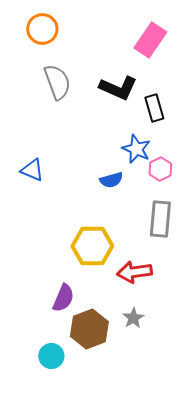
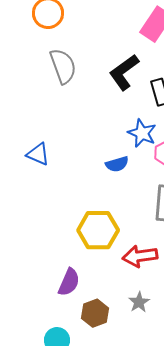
black L-shape: (118, 88) -> (124, 72), turned 120
brown hexagon: (89, 329) -> (95, 313), size x0.7

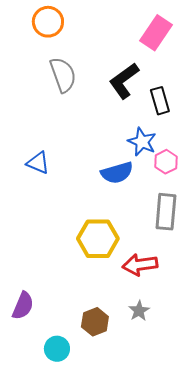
blue semicircle: (117, 164) -> (117, 173), size x1.4
purple semicircle: (69, 282) -> (23, 306), moved

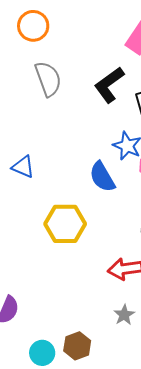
blue semicircle: (117, 173) -> (102, 177), turned 76
yellow hexagon: (98, 239) -> (65, 224), moved
brown hexagon: (95, 322) -> (77, 346), moved

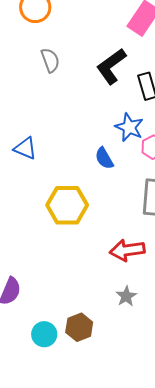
gray semicircle: (48, 79) -> (50, 60), size x0.7
blue semicircle: (102, 177) -> (104, 158), size x0.7

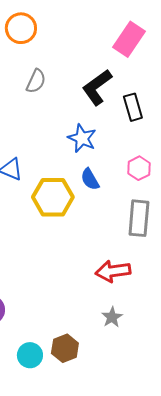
gray semicircle: (50, 60) -> (36, 81), turned 45
blue star: (129, 127) -> (82, 138), moved
yellow hexagon: (67, 205) -> (53, 197), moved

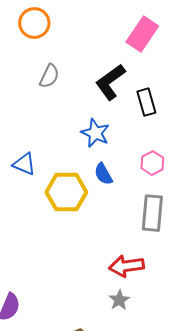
gray star: (112, 317) -> (119, 300), moved

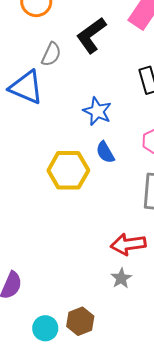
black L-shape: (110, 82) -> (91, 35), moved
blue triangle: (24, 164) -> (26, 87), moved, size x1.5

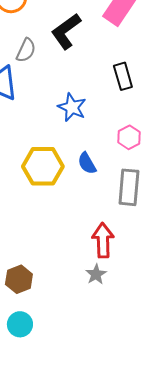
blue semicircle: (105, 152) -> (87, 163), moved
red arrow: (128, 244) -> (103, 240), turned 96
brown hexagon: (80, 321) -> (19, 279), moved

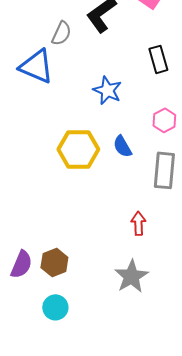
red arrow: (103, 240) -> (138, 223), size x0.7
gray star: (96, 274) -> (131, 276), moved, size x1.6

